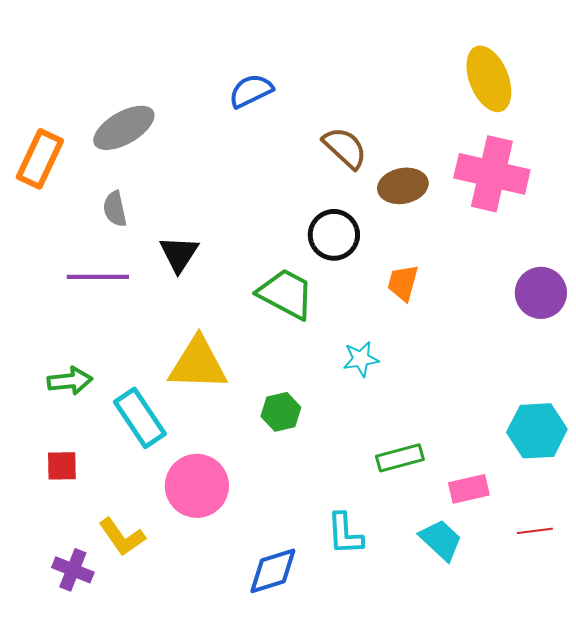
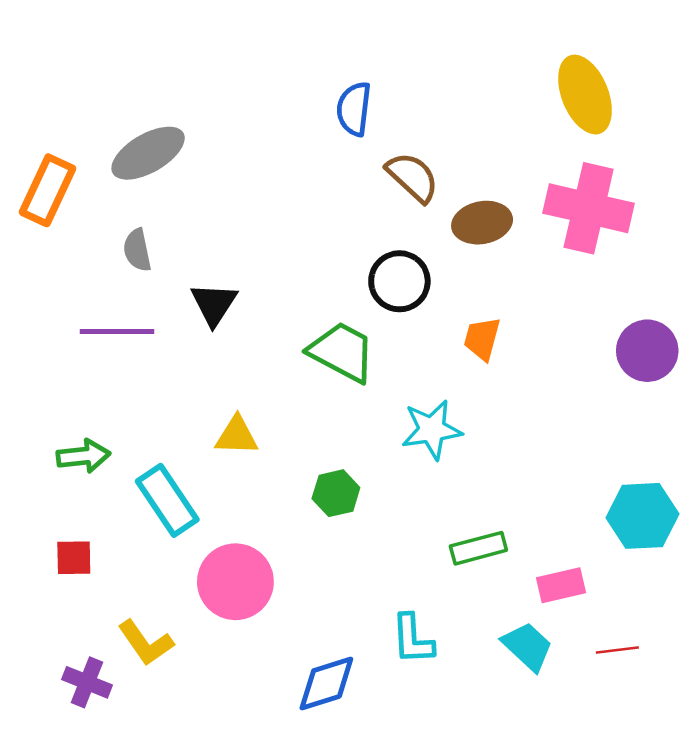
blue semicircle: (251, 91) -> (354, 109), moved, turned -57
cyan star: (361, 359) -> (432, 430), size x1.4
yellow triangle: (198, 364) -> (237, 436), size x0.6
red line: (535, 531) -> (617, 650), moved

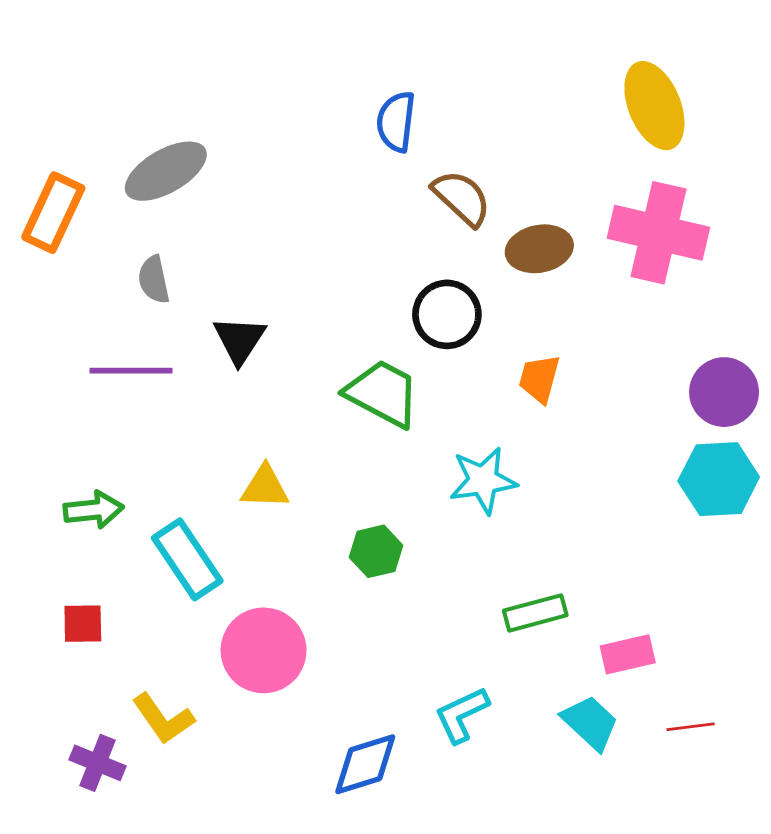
cyan hexagon: (642, 516) -> (719, 479), moved
cyan L-shape: (413, 639) -> (462, 715), turned 68

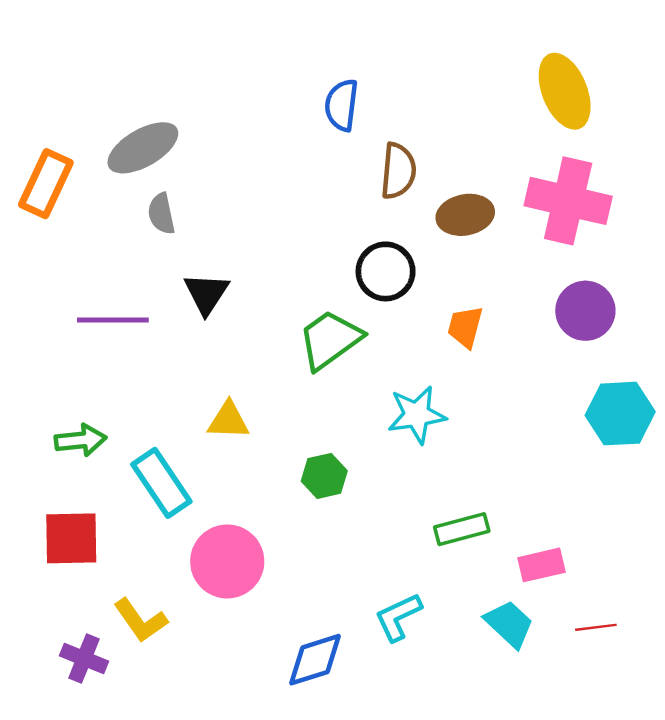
brown semicircle: (462, 198) -> (398, 171), turned 52
gray semicircle: (154, 280) -> (161, 214), moved
purple circle: (724, 392) -> (585, 311), moved
green trapezoid: (383, 393) -> (330, 340), turned -64
red square: (83, 624) -> (71, 538), size x1.6

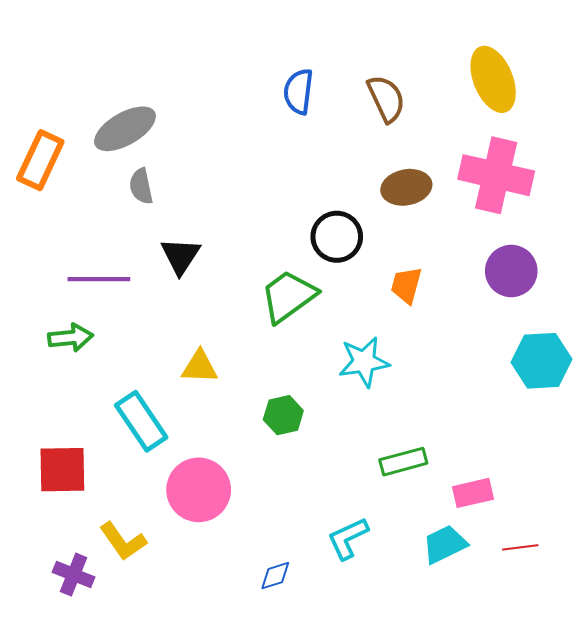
brown semicircle: (398, 171) -> (386, 99), moved, turned -30
green arrow: (80, 440) -> (71, 338), moved
cyan trapezoid: (509, 624) -> (445, 544), turned -69
blue diamond: (315, 660) -> (275, 576), size x0.6

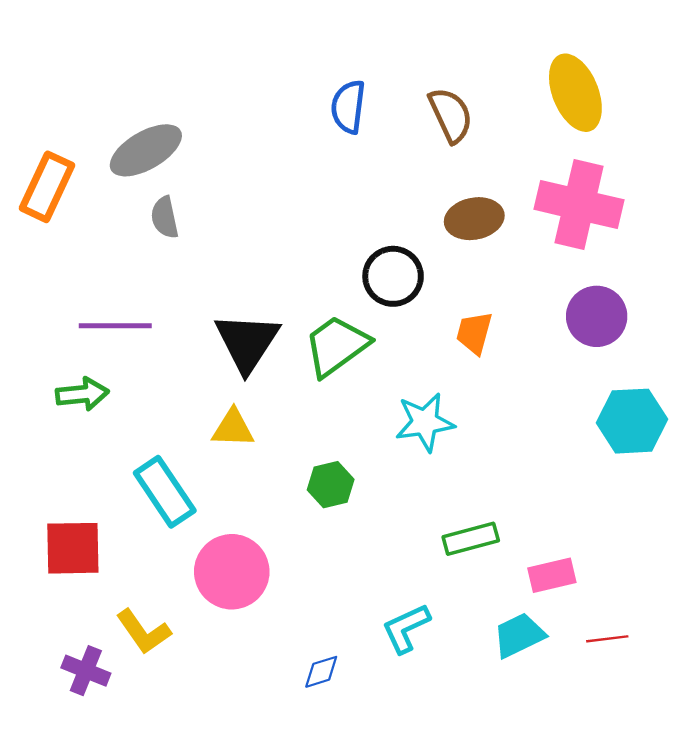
black triangle: (180, 256) -> (247, 342), moved, size x1.4

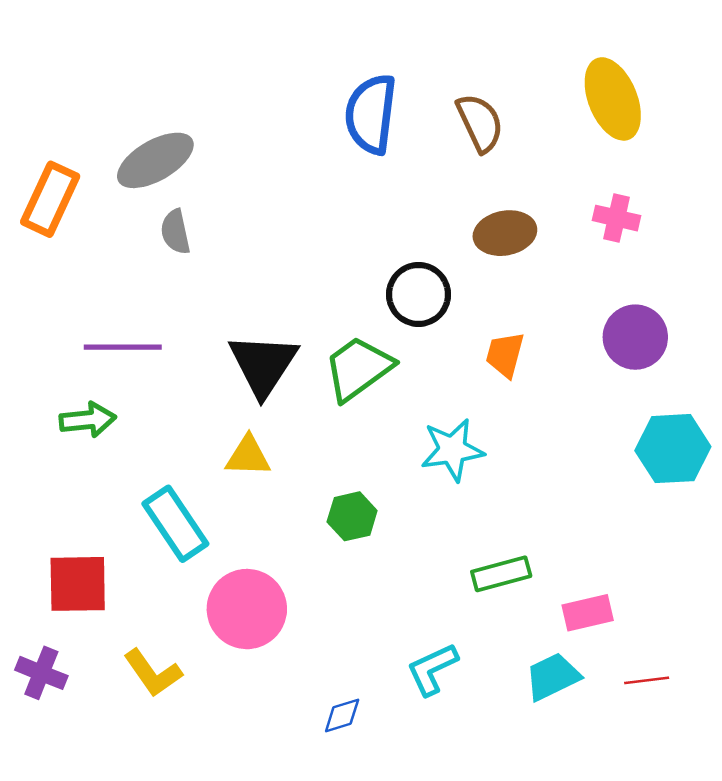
blue semicircle: (348, 107) -> (371, 114), size x1.4
pink cross: (579, 205) -> (616, 218), size x0.5
purple cross: (86, 671) -> (41, 673), moved

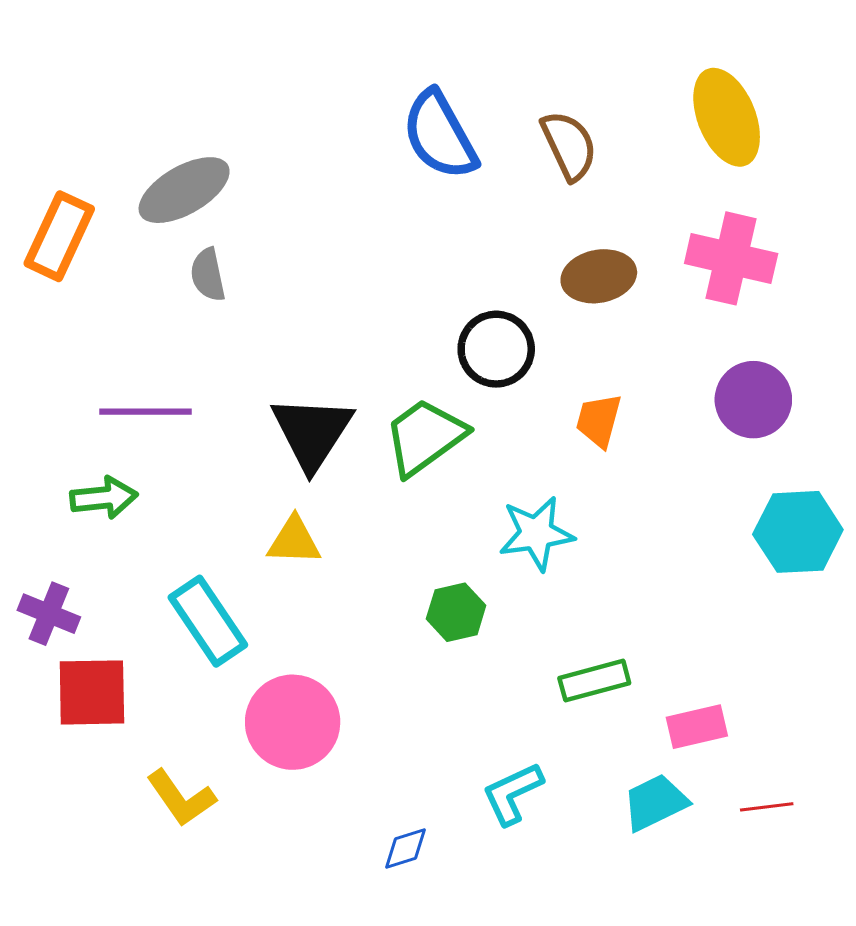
blue semicircle: (371, 114) -> (440, 135), turned -36
pink cross: (616, 218) -> (731, 258), size x1.6
green hexagon: (352, 516) -> (456, 612), moved
purple cross: (41, 673) -> (49, 614), moved

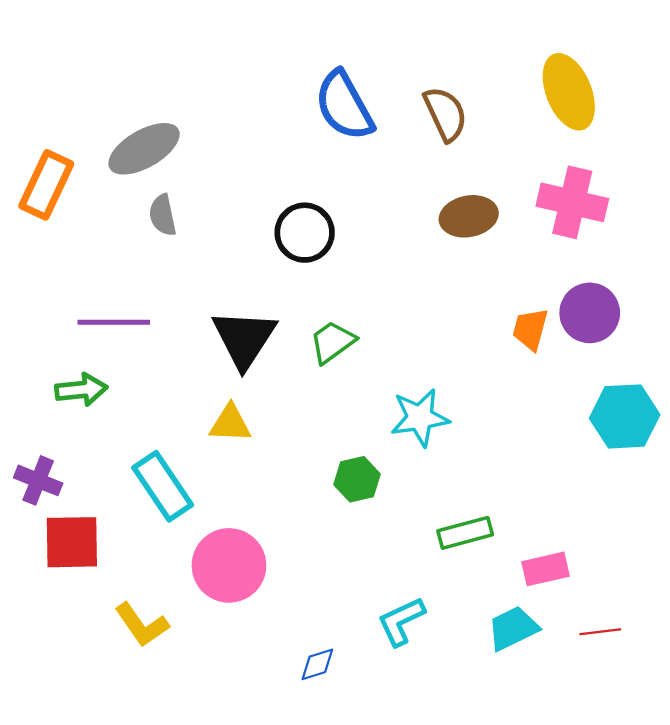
black circle: (496, 349) -> (305, 233), moved
orange trapezoid: (599, 420) -> (530, 329), moved
green trapezoid: (425, 437) -> (333, 342), size x0.7

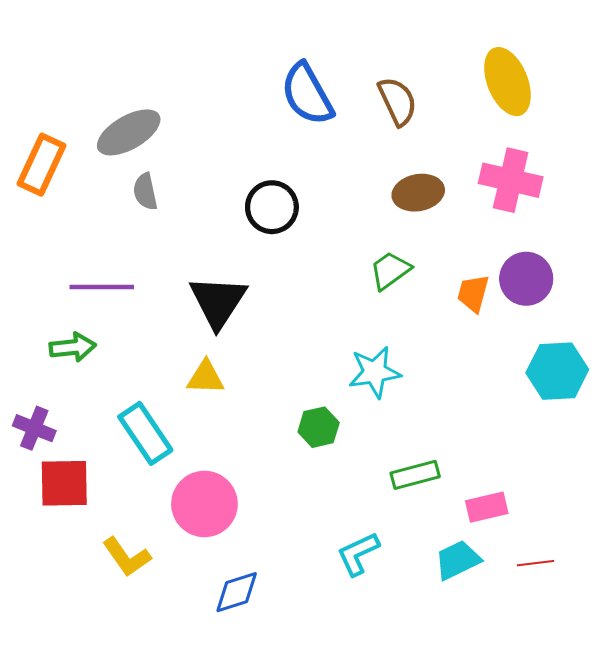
green trapezoid: (333, 342) -> (390, 270), moved
blue diamond: (317, 664) -> (237, 592), moved, size x1.4

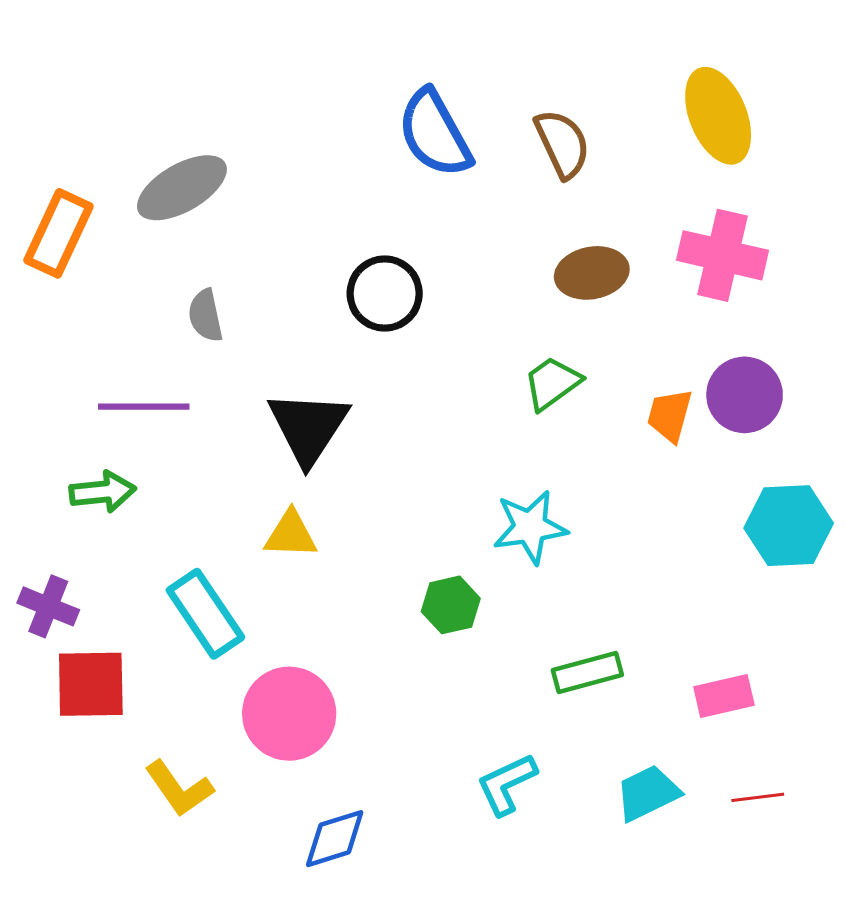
gray semicircle: (145, 192) -> (205, 316), moved
pink rectangle: (487, 507) -> (724, 696), moved

